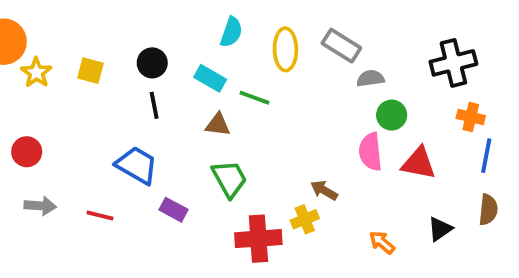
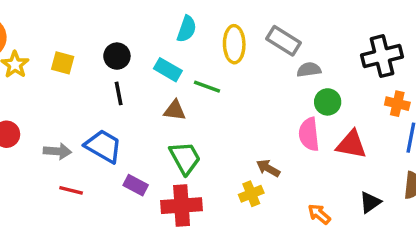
gray arrow: (40, 206) -> (57, 151), moved
red cross: (258, 239) -> (182, 206), moved

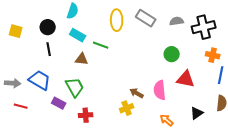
cyan semicircle: (187, 29) -> (73, 11), moved
gray semicircle: (309, 70) -> (177, 21), moved
pink semicircle: (309, 134) -> (160, 90), moved
green trapezoid: (185, 158) -> (75, 87), moved
red cross: (182, 206) -> (86, 115), size x0.6

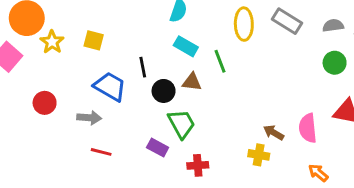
black circle: (48, 27) -> (164, 91), moved
green line: (101, 45) -> (220, 61), turned 49
green circle: (172, 54) -> (335, 63), moved
blue trapezoid: (40, 80) -> (110, 87), moved
yellow cross: (127, 108) -> (259, 155), turned 32

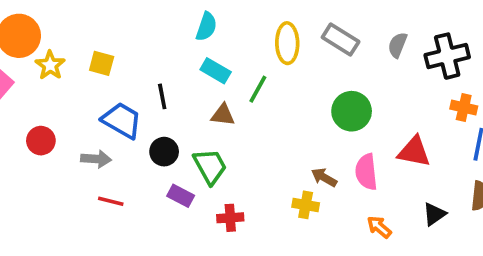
gray semicircle: (333, 26) -> (398, 45), turned -60
green line: (220, 61) -> (258, 89), turned 50
green circle: (335, 63) -> (352, 111), moved, size x1.4
black circle: (164, 91) -> (164, 152), moved

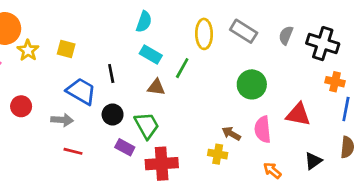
black cross: (447, 56) -> (323, 44), turned 32
red cross: (230, 218) -> (162, 164), size x1.6

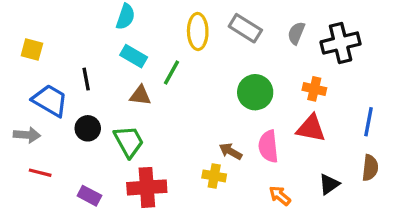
black cross: (323, 44) -> (341, 43), turned -32
orange cross: (335, 82) -> (314, 89), moved
purple rectangle: (125, 147) -> (89, 196), moved

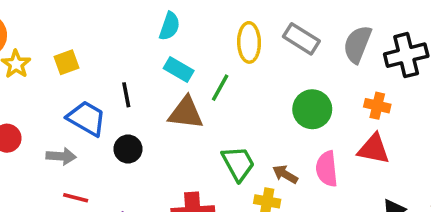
gray semicircle: (296, 33) -> (357, 44), size x1.5
yellow square: (32, 50) -> (67, 62), turned -35
brown triangle: (140, 96) -> (186, 113), size x1.5
green trapezoid: (129, 141) -> (238, 163), moved

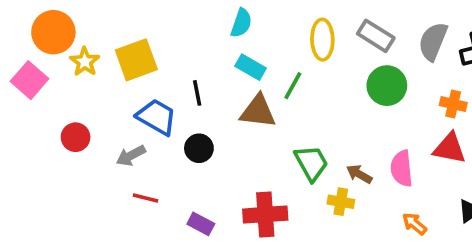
yellow square: (67, 62) -> (136, 60), size x1.6
green circle: (312, 109) -> (387, 86), moved
gray arrow: (61, 156) -> (131, 156), turned 148

